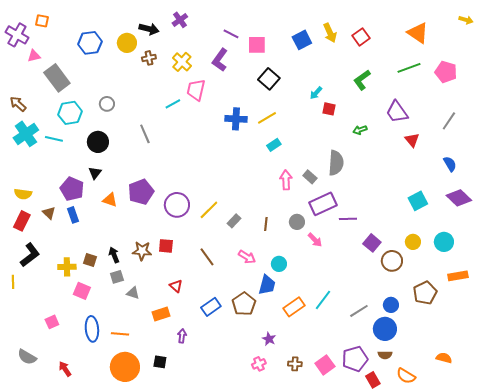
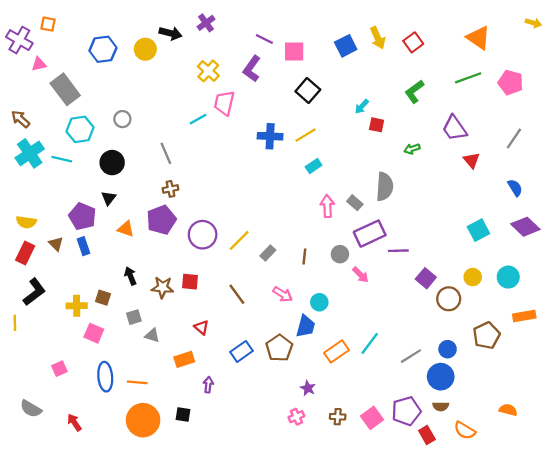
brown cross: (149, 58) -> (170, 189), moved
black arrow: (114, 255) -> (130, 276), moved

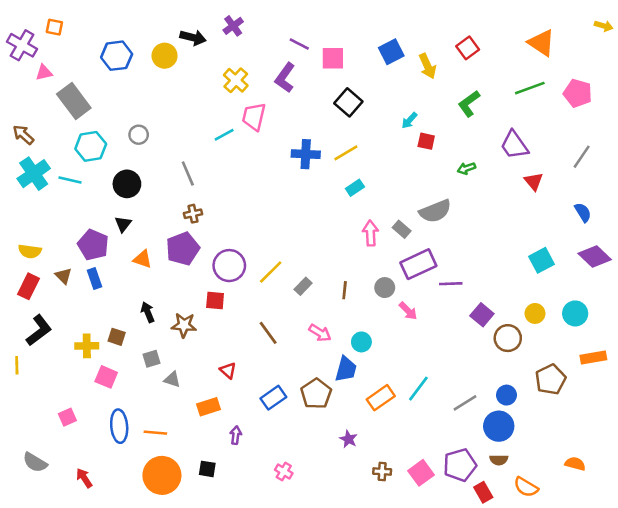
yellow arrow: (378, 38) -> (427, 66), moved
gray semicircle: (385, 187) -> (435, 211), turned 64
red square: (190, 282) -> (215, 301), moved
pink cross: (296, 417) -> (284, 471), moved, turned -35

